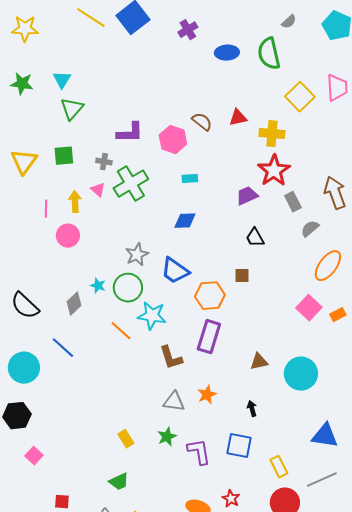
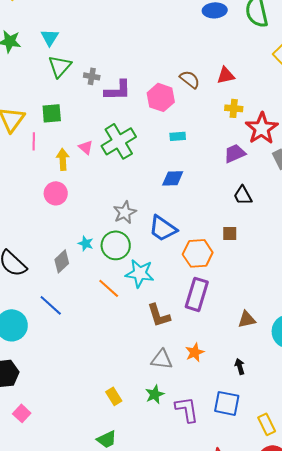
yellow cross: (272, 134) -> (234, 108), moved, size x0.7
gray cross: (104, 162) -> (92, 76), moved
pink line: (46, 209) -> (34, 141), moved

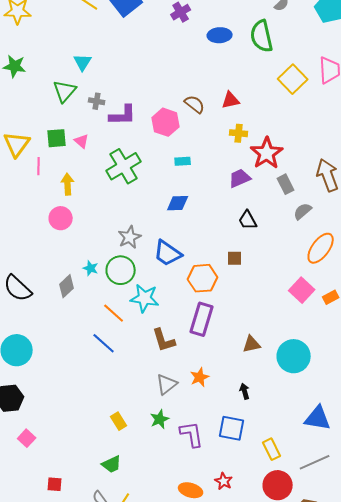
cyan triangle: (50, 37) -> (83, 62), moved
pink triangle: (86, 147) -> (82, 141), moved
blue line: (51, 305) -> (104, 343), moved
gray triangle: (162, 359) -> (167, 384), turned -45

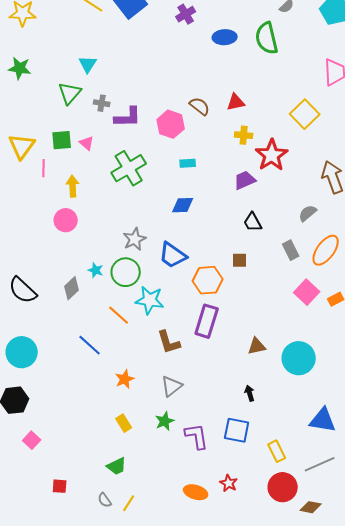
yellow square: (293, 79) -> (305, 114), moved
gray rectangle: (286, 184) -> (291, 250), moved
blue line: (104, 343) -> (90, 345), moved
orange star: (200, 377) -> (125, 379), moved

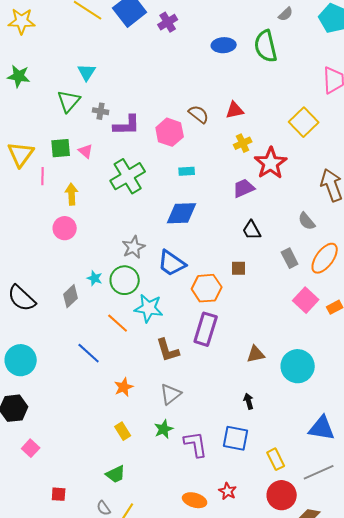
purple cross: (186, 14) -> (168, 22), moved
yellow cross: (244, 135) -> (243, 143), turned -30
blue diamond: (183, 205) -> (182, 213), size x1.4
gray semicircle: (308, 213) -> (307, 221), turned -90

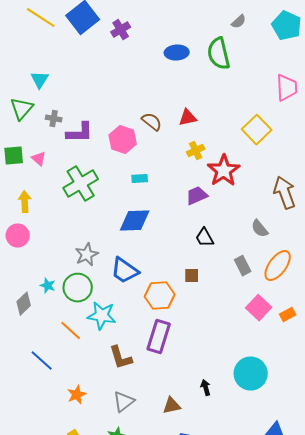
brown triangle: (256, 354) -> (172, 406), moved
black arrow: (249, 401) -> (206, 388), moved

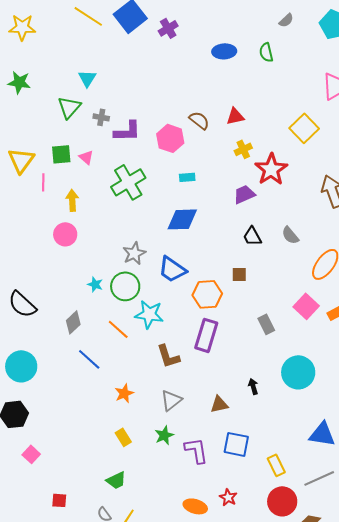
green semicircle: (219, 54) -> (266, 52), size x0.6
gray semicircle: (260, 229) -> (290, 235), moved
gray rectangle: (243, 266) -> (266, 324), moved
gray diamond: (24, 304) -> (73, 322), moved

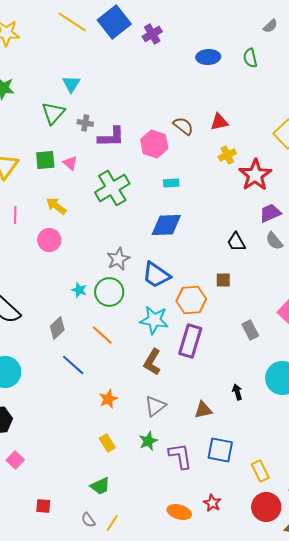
pink line: (43, 182) -> (15, 215), moved
purple trapezoid: (244, 194) -> (270, 213), moved
yellow arrow: (72, 200) -> (56, 206), turned -50
cyan star: (149, 314) -> (154, 320), moved
brown L-shape: (168, 356) -> (152, 362), turned 48

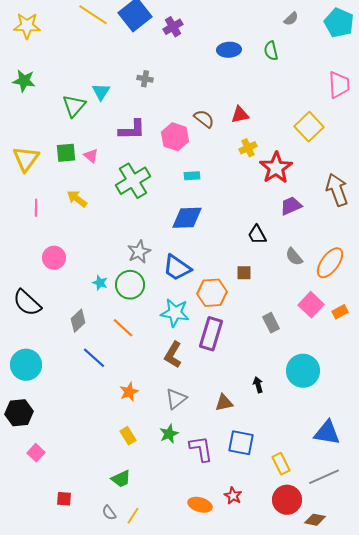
cyan triangle: (71, 84) -> (101, 92), moved
gray cross: (85, 123) -> (145, 79), moved
pink circle: (49, 240) -> (54, 258), moved
gray semicircle: (274, 241) -> (294, 257), moved

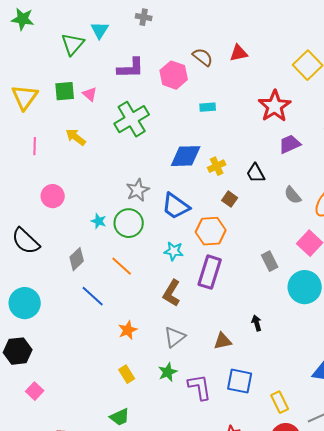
yellow cross: (248, 148) -> (217, 166), moved
cyan rectangle: (192, 176) -> (208, 107), moved
brown square: (244, 273) -> (230, 199), moved, turned 35
cyan star: (175, 313) -> (174, 251), size x0.7
cyan circle: (303, 371) -> (305, 287), moved

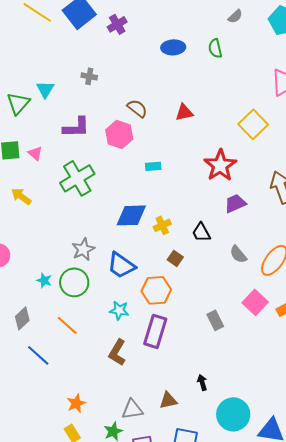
brown semicircle: (203, 57) -> (137, 108), moved
cyan circle: (305, 287) -> (233, 414), moved
orange star: (128, 330) -> (76, 403), moved
gray triangle: (175, 337) -> (132, 409), moved, turned 30

